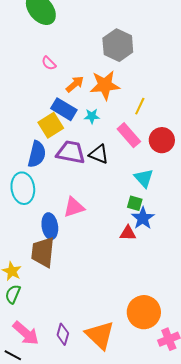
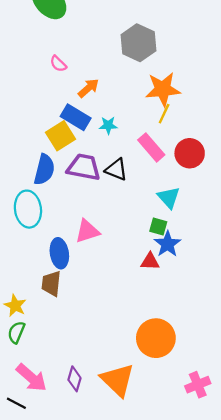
orange star: (105, 85) -> (163, 89), moved
brown trapezoid: (43, 252) -> (51, 283), size x0.7
orange circle: (144, 312) -> (156, 338), moved

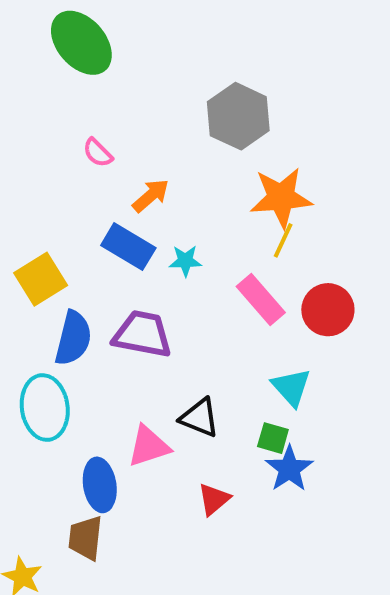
yellow square: (61, 136) -> (41, 279), moved
black triangle: (116, 170) -> (200, 418), moved
red triangle: (150, 261) -> (214, 499), moved, turned -42

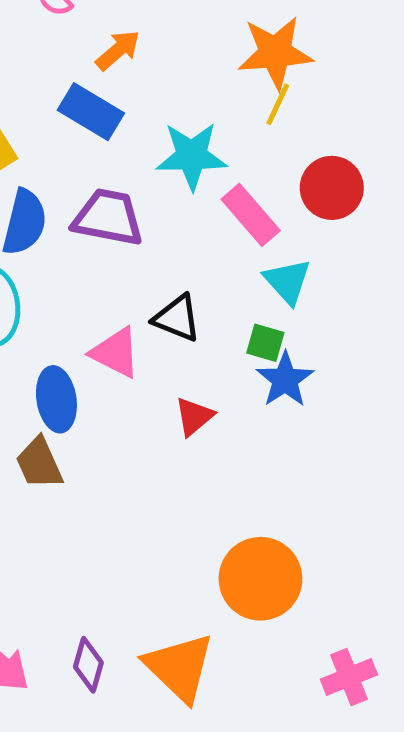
cyan star: (185, 261) -> (192, 156), moved, size x1.8
pink rectangle: (261, 300) -> (251, 215), moved
pink triangle: (149, 446) -> (115, 353), turned 45
brown trapezoid: (85, 538) -> (39, 463), turned -30

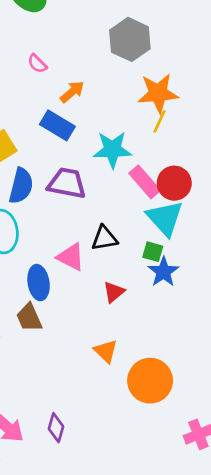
red circle: (332, 188) -> (174, 183), moved
cyan triangle: (288, 281) -> (165, 218), size x1.4
black triangle: (177, 318) -> (104, 238), turned -32
orange triangle: (179, 667) -> (106, 351), moved, size x0.6

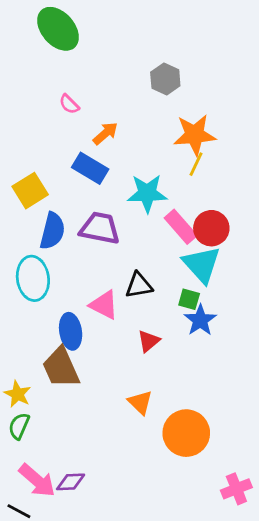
gray hexagon: (130, 39) -> (165, 79), size x0.7
brown trapezoid: (29, 317) -> (61, 368), size x1.4
purple diamond: (56, 428) -> (71, 482), moved, turned 72

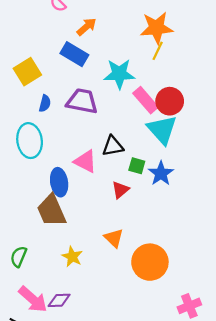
blue semicircle: (52, 231) -> (45, 103), size x0.6
green square: (189, 299) -> (137, 166), moved
yellow star: (18, 394) -> (72, 257), moved

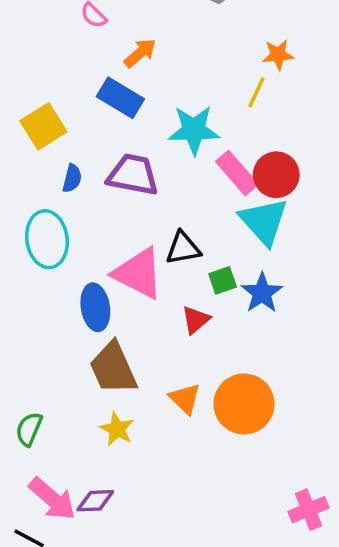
orange star: (157, 28) -> (278, 55), moved, size x0.6
pink triangle: (85, 161) -> (138, 273), size x1.4
green square: (137, 166) -> (223, 280), turned -35
brown trapezoid: (51, 211) -> (113, 368), moved
orange circle: (150, 262) -> (244, 404), moved

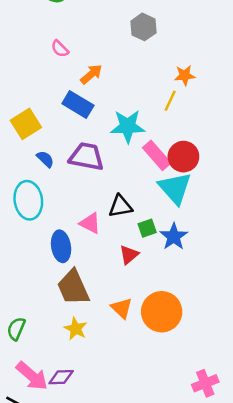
blue semicircle: (72, 178) -> (45, 159), turned -60
pink triangle: (138, 273) -> (90, 223), size x0.6

